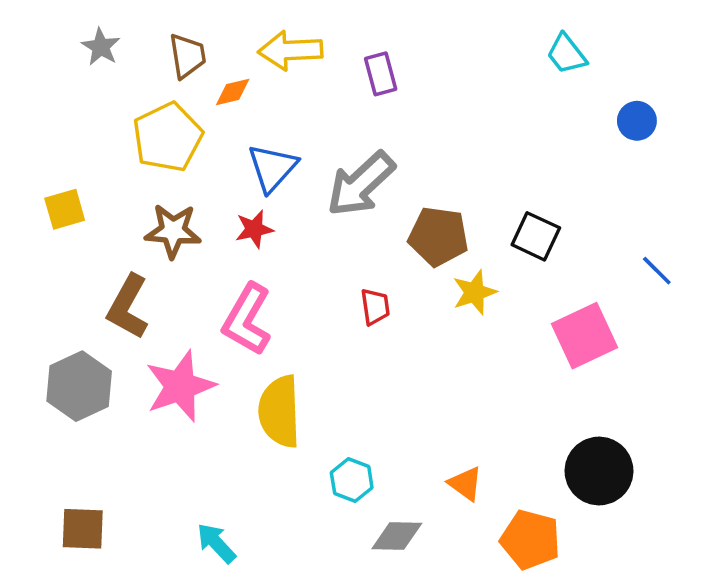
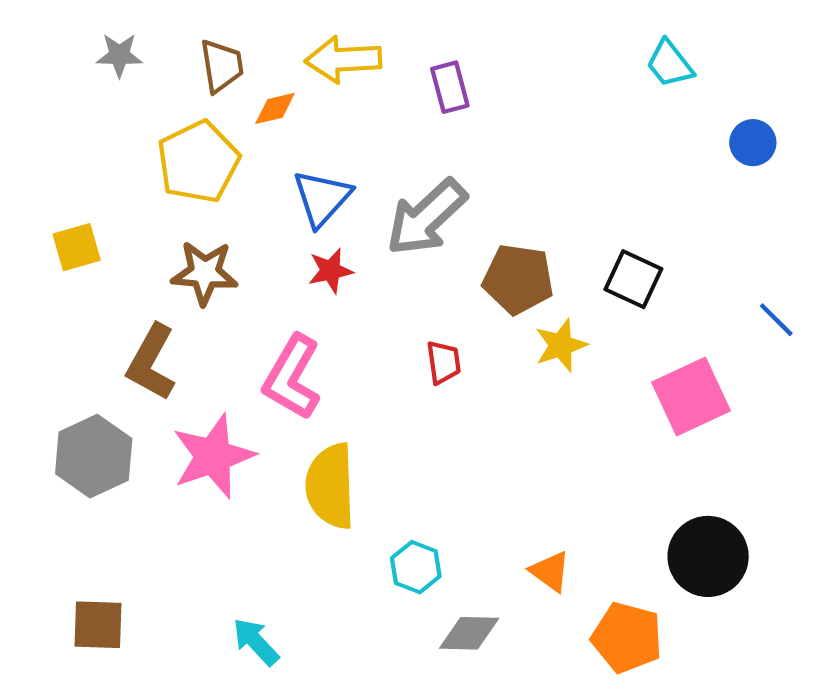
gray star: (101, 47) -> (119, 55), turned -30
red star: (254, 229) -> (330, 271), moved

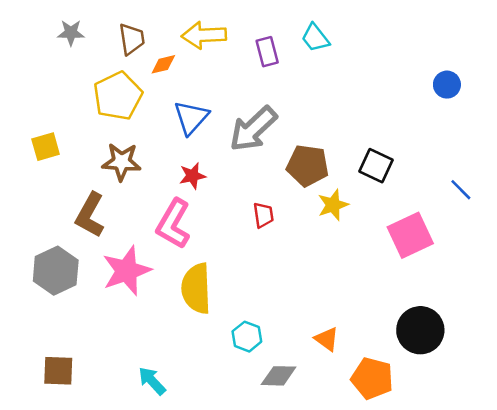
cyan trapezoid: (670, 64) -> (315, 38), moved
red star: (330, 271) -> (192, 176), moved

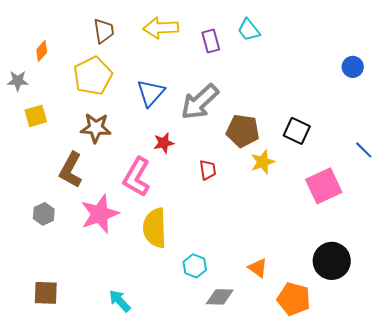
gray star: (71, 33) -> (18, 81), moved
orange diamond: (163, 64) -> (42, 51), moved, turned -35
red star: (192, 176) -> (164, 143), moved
gray hexagon: (56, 271) -> (44, 214), size x0.6

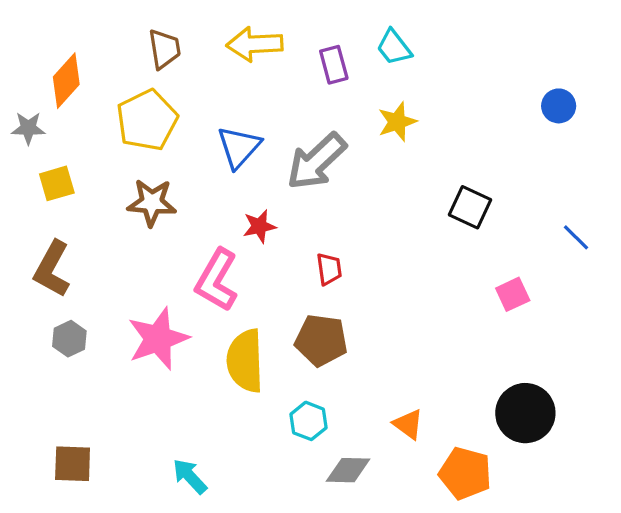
orange diamond: (42, 51) -> (66, 81), size x1.6
brown pentagon: (243, 131) -> (321, 340), moved
yellow star: (263, 162) -> (397, 122), moved
brown L-shape: (71, 170) -> (52, 269), moved
pink square: (324, 186) -> (513, 294), size x0.6

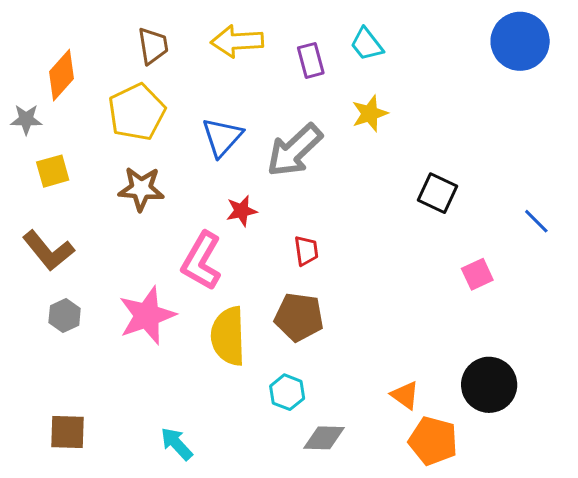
blue circle: (559, 106) -> (520, 41), moved, size x1.8
brown L-shape: (52, 269) -> (48, 251), turned -68
orange triangle: (408, 424) -> (405, 395), moved

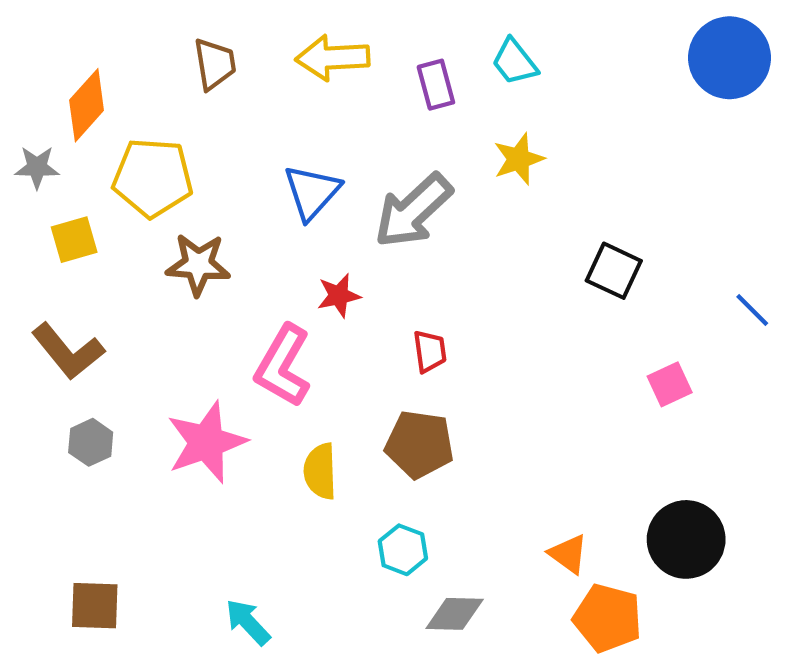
yellow pentagon: (137, 112) -> (153, 178), moved, turned 30
yellow semicircle: (228, 336) -> (320, 471), size x0.7

